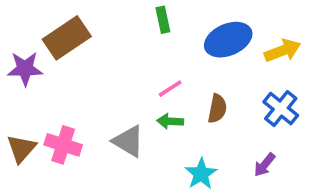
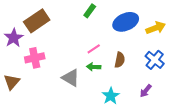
green rectangle: (163, 20) -> (90, 11), turned 48
purple star: (25, 69) -> (14, 38), turned -30
pink cross: (63, 145) -> (35, 58), moved, turned -30

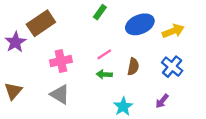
pink cross: (35, 58) -> (61, 61), moved
gray triangle: (71, 78) -> (60, 94), moved

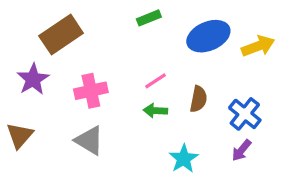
green rectangle: (100, 12) -> (149, 18), turned 32
purple star: (15, 42) -> (33, 79), moved
blue cross: (172, 67) -> (245, 114), moved

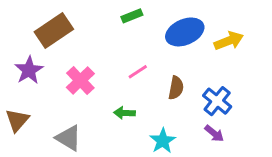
pink cross: (91, 91) -> (80, 81), turned -32
green arrow: (155, 111) -> (124, 113), moved
gray triangle: (89, 140) -> (69, 138), moved
purple arrow: (242, 150) -> (214, 133), turned -90

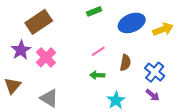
pink cross: (80, 81) -> (46, 57), moved
green arrow: (124, 113) -> (97, 75), moved

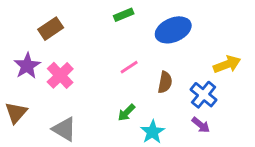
brown rectangle: (39, 22) -> (51, 29), size x0.7
yellow arrow: (163, 29) -> (227, 64), moved
green arrow: (97, 75) -> (126, 113), moved, turned -48

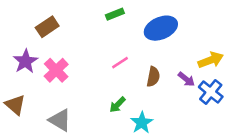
blue cross: (204, 95) -> (211, 92), moved
brown triangle: (16, 113) -> (15, 105), turned -30
purple arrow: (201, 125) -> (186, 79), moved

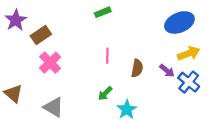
brown rectangle: (47, 27) -> (41, 35), moved
blue ellipse: (161, 28) -> (179, 22), moved
purple star: (25, 61) -> (16, 20), moved
pink line: (120, 63) -> (107, 56), turned -56

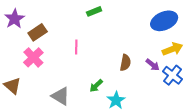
pink line: (107, 56) -> (76, 47), moved
pink cross: (50, 63) -> (33, 57), moved
gray triangle: (54, 107) -> (61, 96), moved

